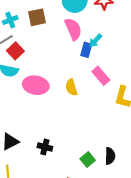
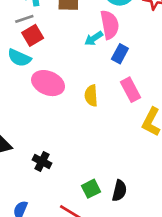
cyan arrow: (95, 41) -> (94, 38), moved

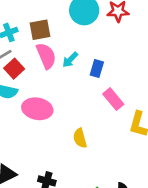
pink semicircle: (110, 25) -> (46, 56), moved
yellow semicircle: (91, 96) -> (80, 138), moved

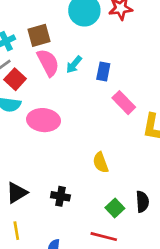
yellow semicircle: (80, 138) -> (101, 163), moved

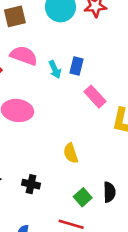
brown square: (39, 35) -> (15, 16), moved
pink semicircle: (48, 63) -> (24, 56), turned -44
cyan arrow: (74, 65) -> (55, 69), moved, turned -66

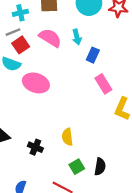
cyan arrow: (55, 69) -> (77, 37), moved
yellow semicircle: (71, 153) -> (67, 137), moved

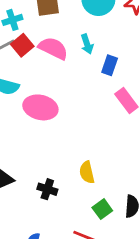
red square: (21, 45) -> (22, 45), moved

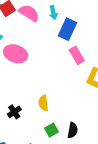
blue rectangle: (110, 65) -> (68, 29), size x1.5
black cross: (47, 189) -> (14, 112), turned 32

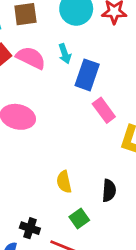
black cross: (14, 112) -> (30, 228), moved, turned -32
black semicircle: (73, 130) -> (109, 191), moved

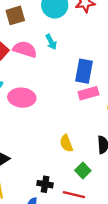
blue rectangle: (87, 75) -> (84, 71), moved
pink rectangle: (104, 110) -> (88, 93), moved, turned -60

